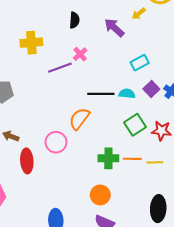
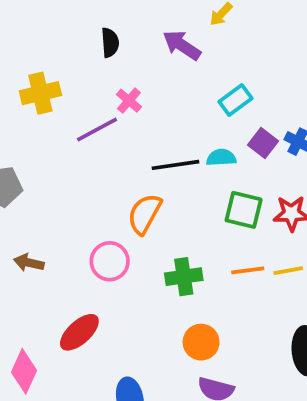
green square: (135, 125) -> (244, 210), turned -35
green cross: (108, 158) -> (184, 277), moved
red ellipse: (27, 161) -> (79, 332), moved, turned 60

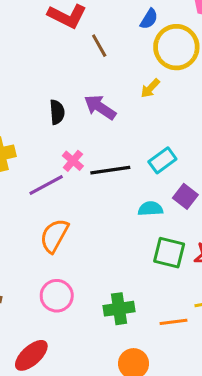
purple arrow: (182, 45) -> (100, 107), moved
black line: (176, 165) -> (110, 170), moved
orange semicircle: (144, 214) -> (54, 236), moved
orange line: (248, 270) -> (174, 322), moved

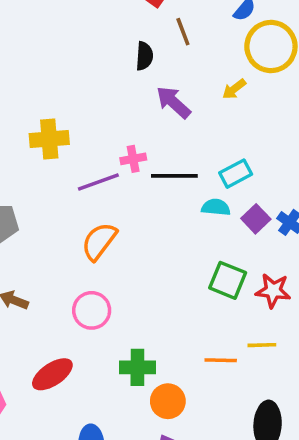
black semicircle: (57, 112) -> (144, 56), moved
pink cross: (73, 161) -> (133, 159), turned 30
cyan semicircle: (150, 209) -> (216, 207), moved
green cross: (119, 309) -> (137, 367), moved

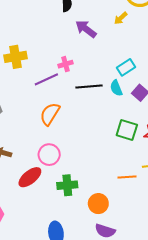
black line: (174, 176) -> (89, 86), moved
cyan semicircle: (216, 207) -> (116, 88), turned -112
green cross: (137, 367) -> (67, 185), moved
red ellipse: (52, 374) -> (30, 177), moved

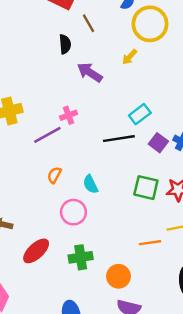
black line: (89, 86) -> (119, 139), moved
cyan semicircle: (116, 88) -> (90, 184), moved
orange semicircle: (50, 114) -> (54, 175), size x0.6
pink circle: (49, 155) -> (73, 212), moved

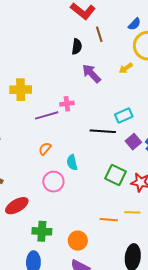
green cross: (81, 257) -> (42, 231), moved

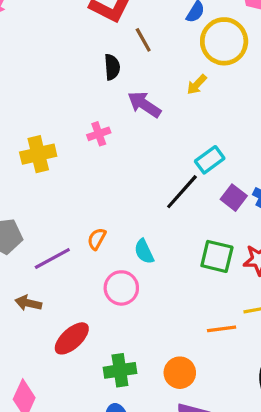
pink cross: (67, 104) -> (99, 134), moved
purple line: (47, 115) -> (52, 259), moved
black line: (103, 131) -> (182, 192), turned -40

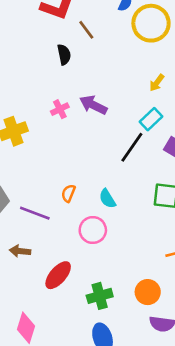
yellow arrow: (197, 84) -> (157, 83), moved
purple arrow: (144, 104) -> (93, 105), moved
purple line: (52, 259) -> (35, 213), turned 56

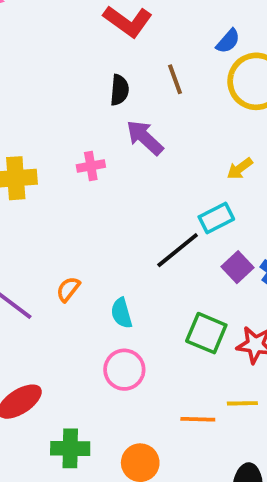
brown line: (86, 30) -> (175, 79), moved
purple arrow: (93, 105) -> (145, 138), moved
pink circle: (93, 230) -> (124, 370), moved

